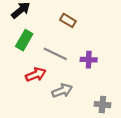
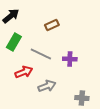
brown rectangle: (68, 20) -> (52, 25), turned -56

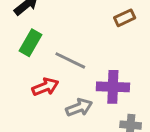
brown rectangle: (52, 25) -> (125, 18), moved
purple cross: (70, 59) -> (113, 87), moved, size x1.5

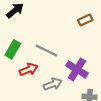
green rectangle: (31, 43) -> (13, 49), moved
purple cross: (113, 87) -> (77, 69), turned 30

